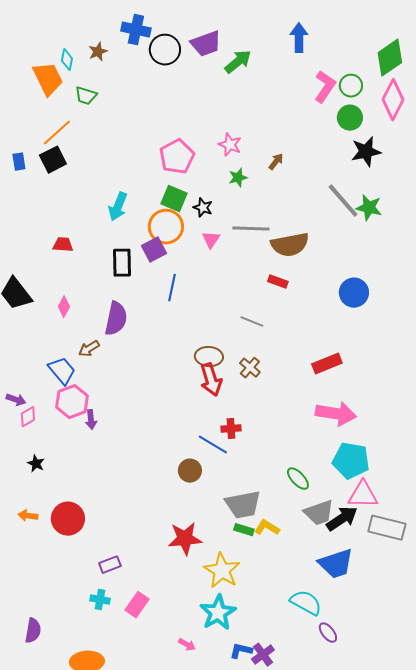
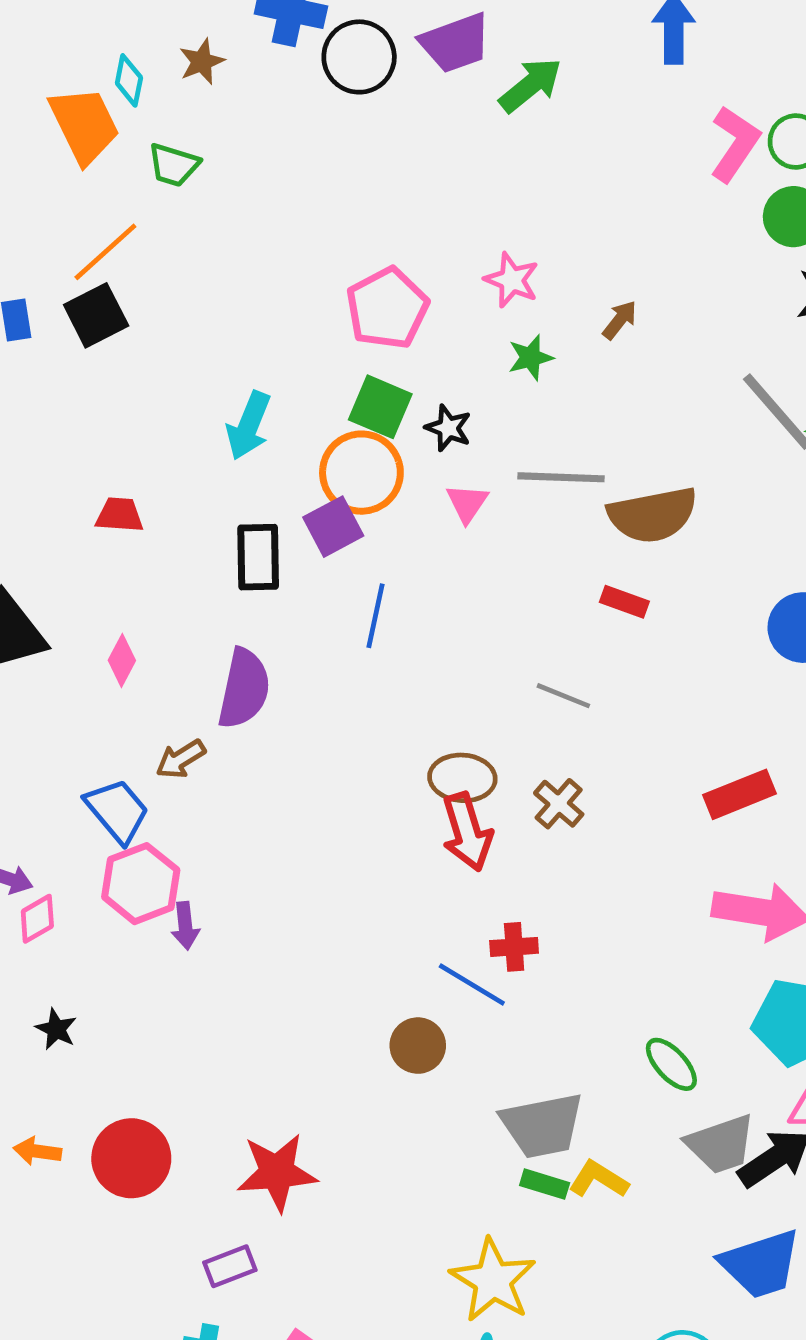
red star: (185, 539) -> (277, 1172), moved

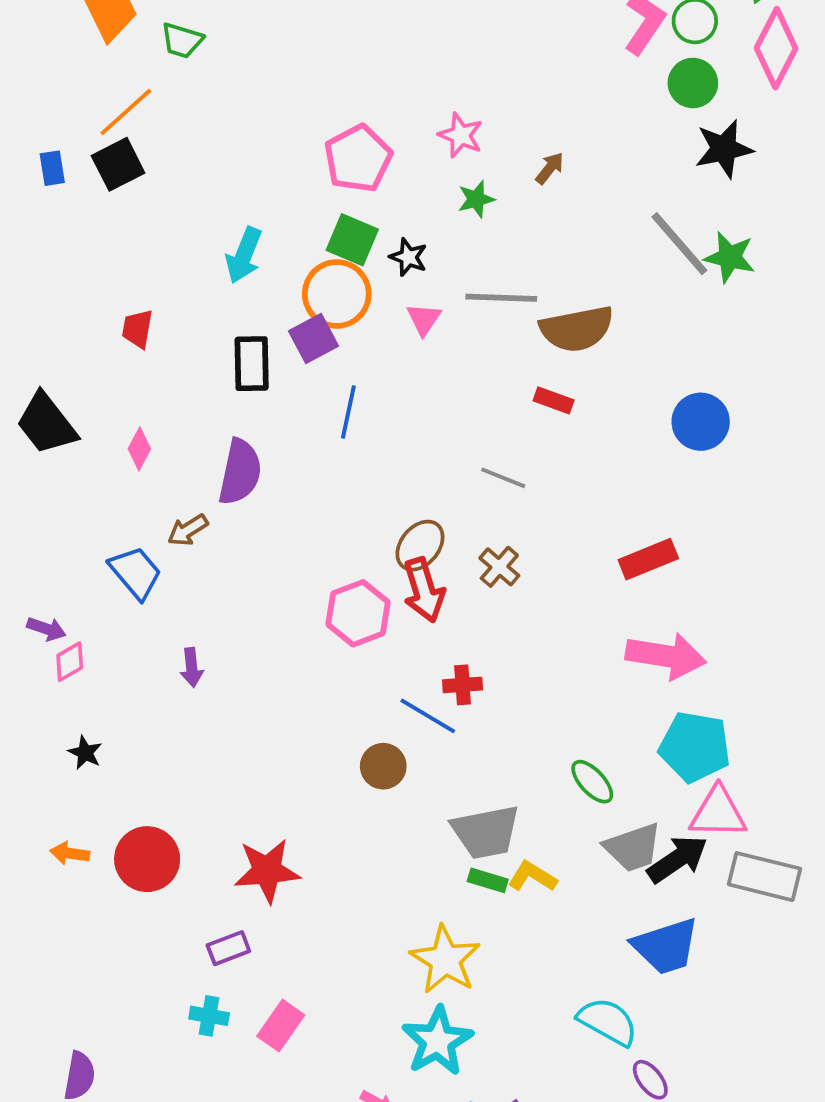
red trapezoid: (120, 515) -> (137, 329), turned -84
brown ellipse: (462, 778) -> (420, 546), turned -54
pink hexagon: (141, 884) -> (358, 613), moved

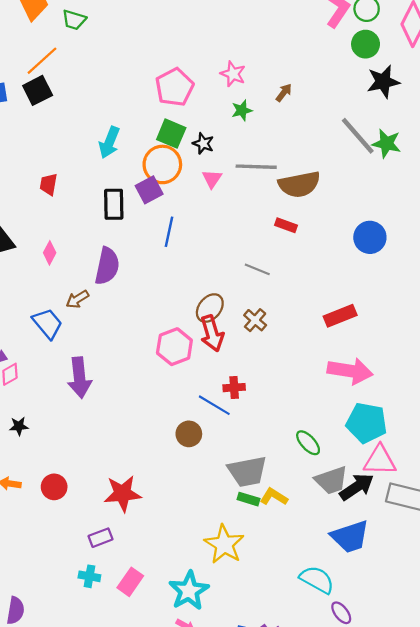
purple arrow: (192, 667) -> (80, 378), size x1.8
black star: (85, 753) -> (19, 426), turned -30
red circle: (147, 859) -> (54, 487), size x0.7
cyan star: (437, 1041) -> (189, 591), moved

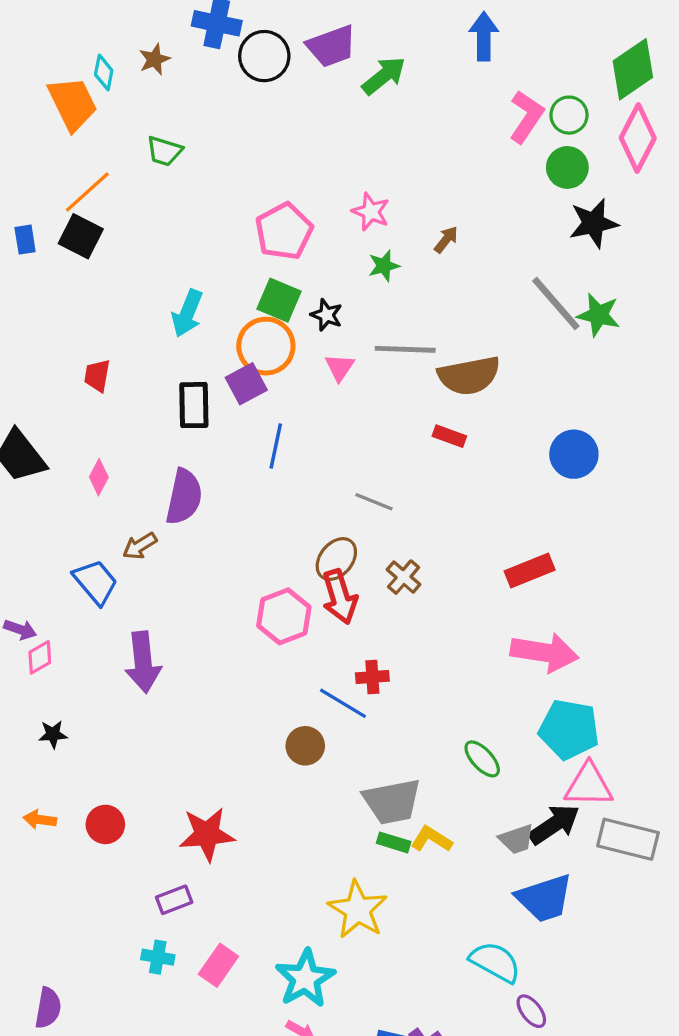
green trapezoid: (74, 20) -> (164, 151), moved
black square: (38, 90) -> (81, 236), turned -36
gray line: (257, 269) -> (374, 502), moved
gray trapezoid: (331, 480) -> (517, 839), moved, size x0.7

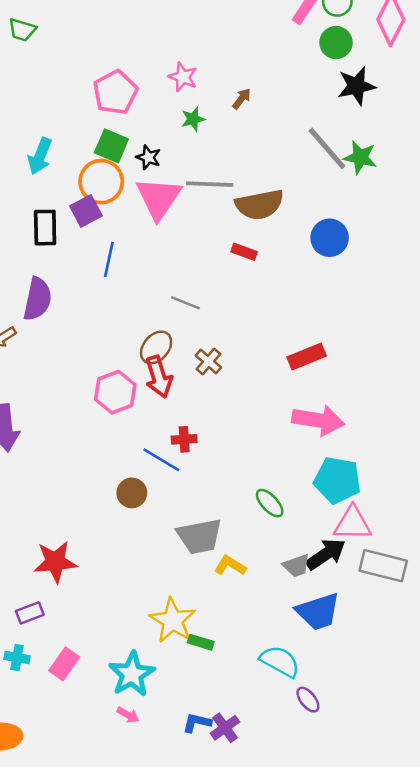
pink triangle: (340, 367) -> (159, 198), size x2.0
blue circle: (574, 454) -> (330, 238), moved
green rectangle: (394, 842) -> (201, 642), moved

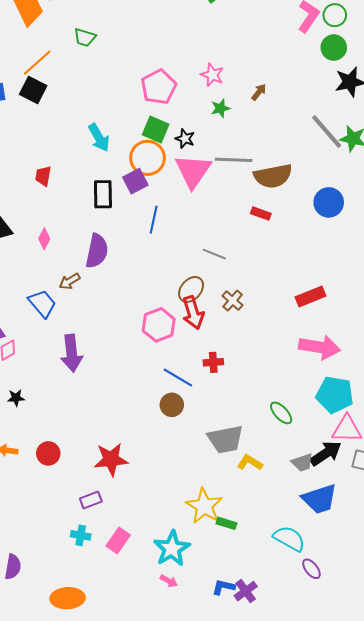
cyan arrow: (40, 156) -> (99, 138), turned -52
blue line: (161, 460) -> (178, 378), moved

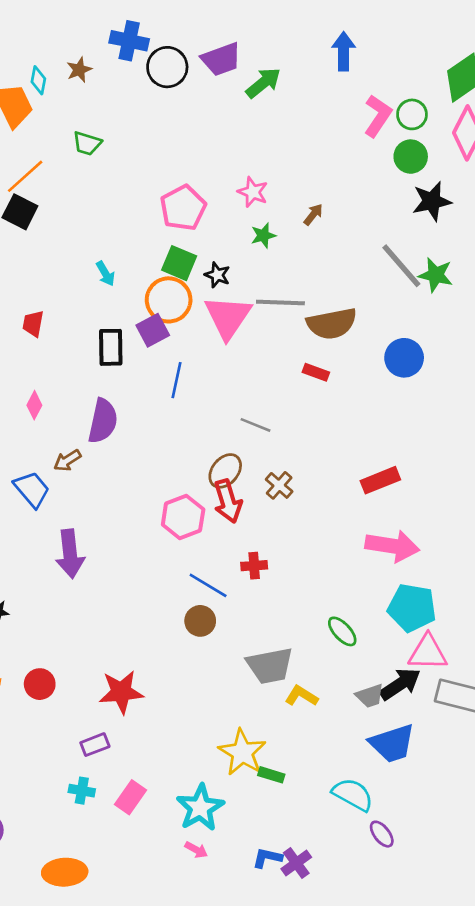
cyan arrow: (99, 138) -> (105, 274), size x0.7

